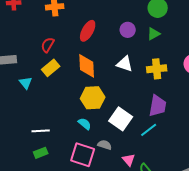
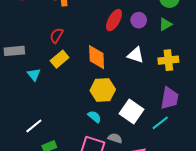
red ellipse: (88, 31) -> (114, 20), moved
white line: (41, 131) -> (34, 126), moved, turned -36

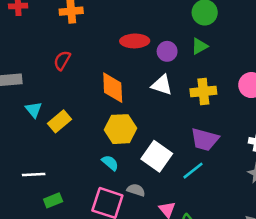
red ellipse: (114, 20) -> (135, 41), turned 60
purple circle: (139, 20) -> (167, 51), moved
yellow rectangle: (60, 59) -> (60, 121), moved
purple trapezoid: (169, 98) -> (205, 139), turned 95
white line: (34, 126) -> (34, 174), turned 36

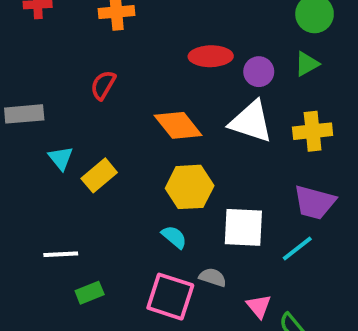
white triangle: (162, 85) -> (251, 122), size x1.4
orange diamond: (113, 88) -> (178, 125), turned -36
white square: (157, 156) -> (243, 227), turned -32

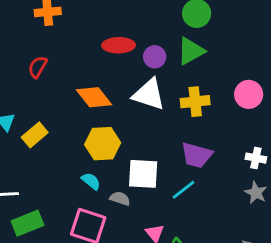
green triangle: (307, 64) -> (191, 51), size x1.5
gray semicircle: (213, 277) -> (120, 198), moved
green rectangle: (90, 293) -> (27, 223), size x1.5

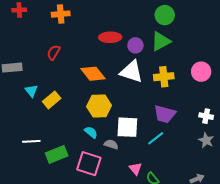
green rectangle: (27, 223) -> (57, 154), moved

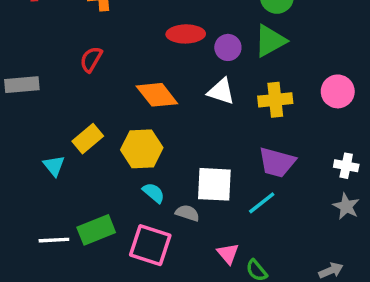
white triangle: (131, 72) -> (221, 91), size x0.7
cyan triangle: (31, 91) -> (54, 166), moved
yellow hexagon: (99, 106) -> (142, 149), moved
white line: (31, 141) -> (54, 240), moved

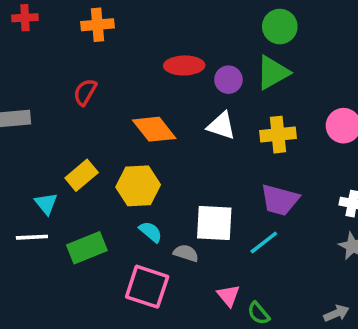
green rectangle: (96, 230) -> (87, 248), moved
white line: (54, 240) -> (32, 237), moved

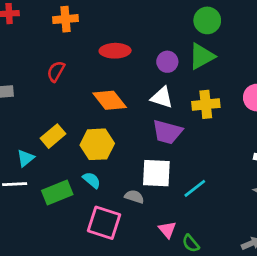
red ellipse: (184, 65) -> (115, 51), moved
purple trapezoid: (280, 200) -> (167, 132), moved
cyan triangle: (46, 204) -> (26, 158), turned 30
cyan semicircle: (151, 232) -> (92, 180), moved

